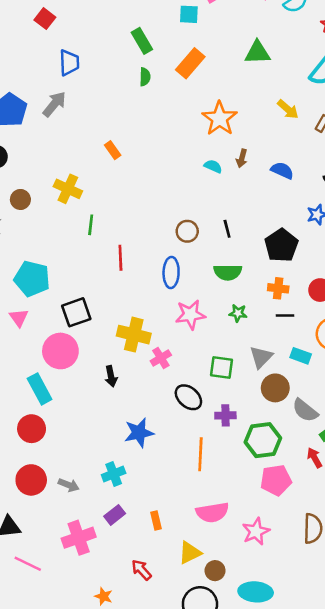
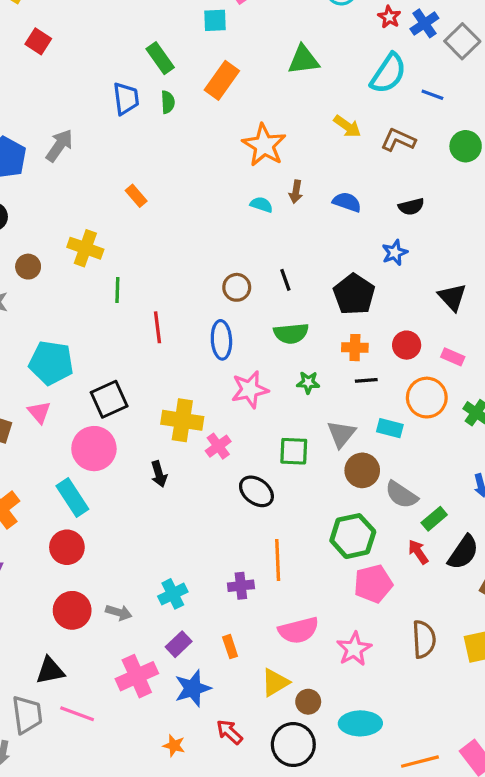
blue trapezoid: (69, 63) -> (126, 99), moved
purple cross: (225, 415) -> (241, 586), moved
blue star: (139, 433) -> (193, 688), moved
red arrow: (141, 570) -> (229, 732), moved

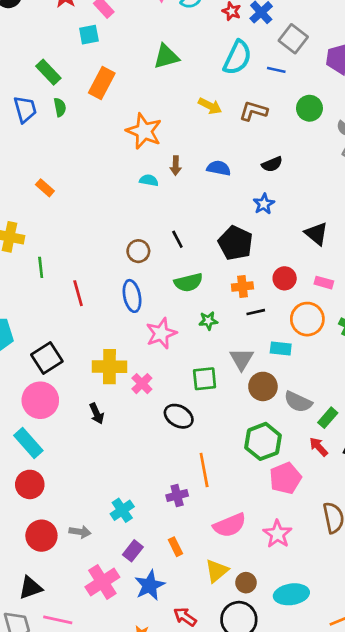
gray square: (462, 41) -> (293, 39), moved

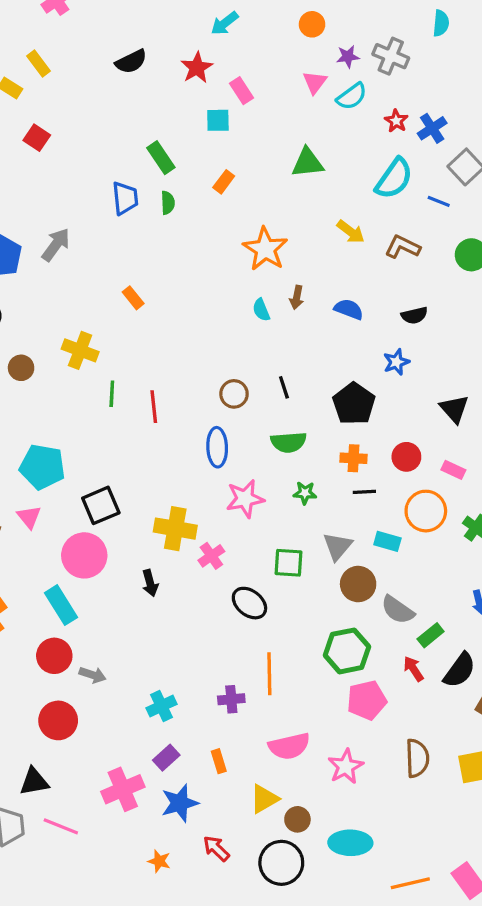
orange rectangle: (102, 83) -> (224, 182), size x0.6
cyan semicircle: (149, 180) -> (261, 310), turned -132
red line: (78, 293) -> (154, 407), moved
gray arrow: (80, 532) -> (93, 675), moved

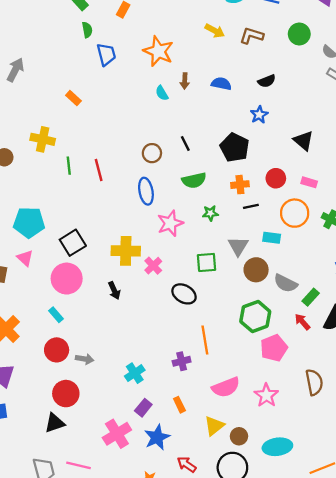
blue trapezoid: (125, 198) -> (106, 54), moved
cyan rectangle: (61, 605) -> (56, 315), size x0.6
black triangle: (34, 782) -> (55, 423), moved

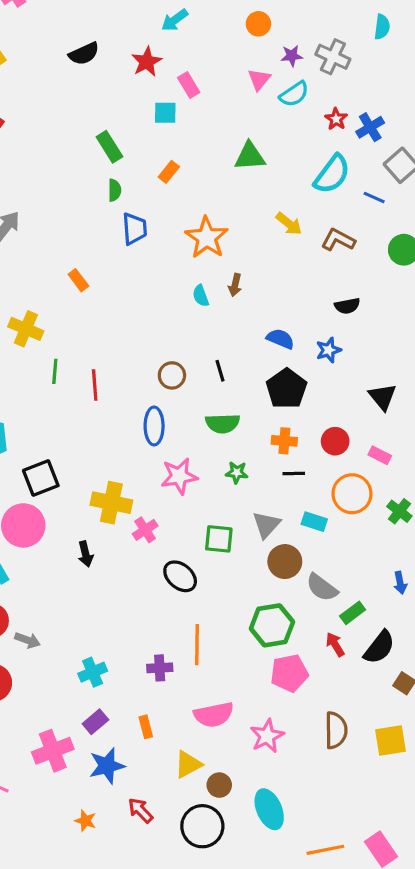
blue semicircle: (221, 84) -> (280, 339), moved
cyan ellipse: (277, 447) -> (269, 809), turned 64

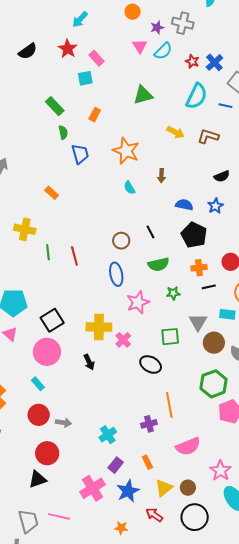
brown arrow: (235, 285) -> (161, 176), moved
pink star: (267, 736) -> (220, 471), moved
yellow triangle: (188, 764) -> (164, 488), moved
brown circle: (219, 785) -> (188, 488), moved

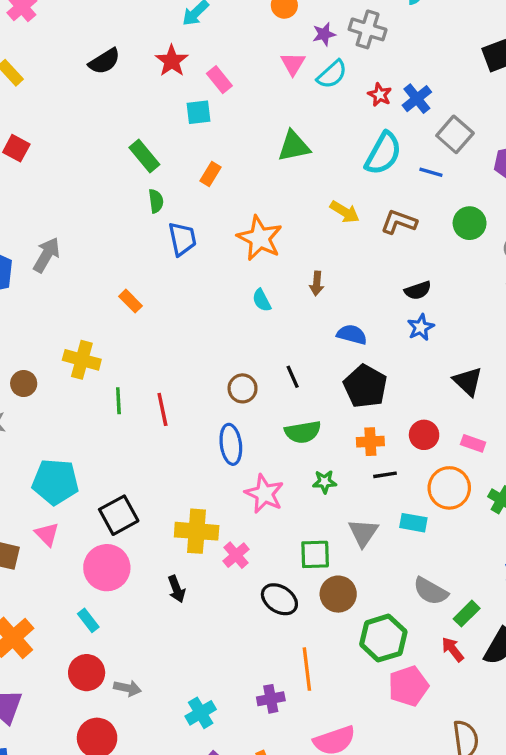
blue star: (215, 206) -> (421, 327), moved
pink star: (138, 302) -> (264, 494), turned -30
brown circle: (214, 343) -> (338, 594), moved

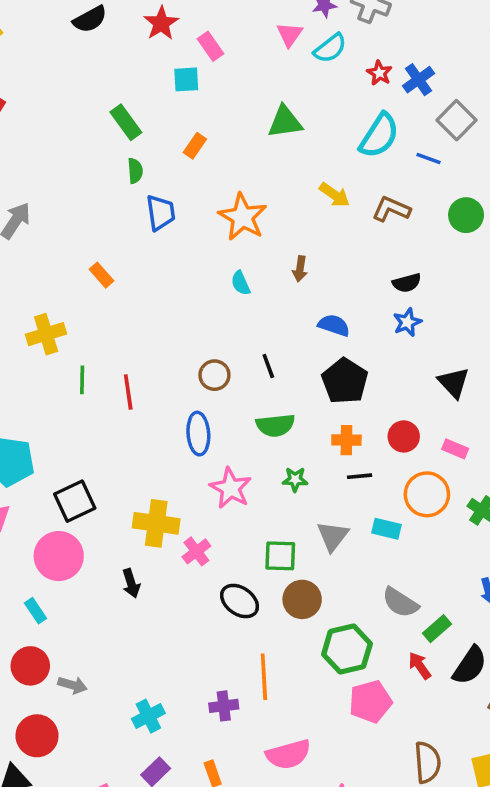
yellow cross: (82, 360) -> (46, 334), turned -36

